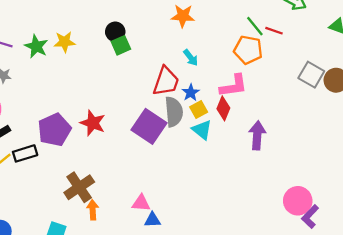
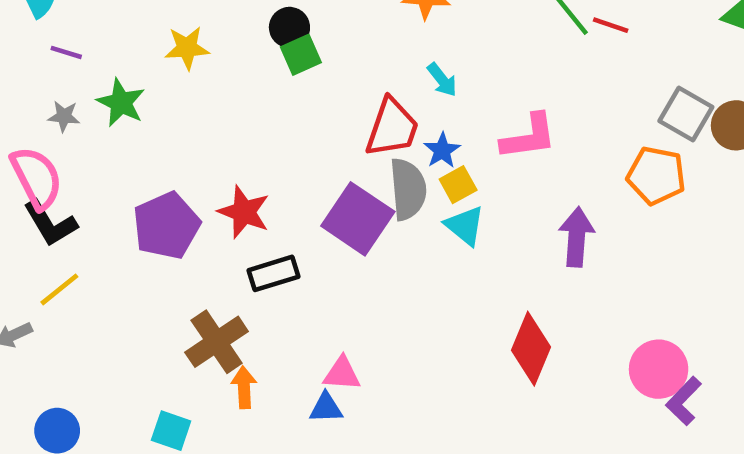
green star: (36, 46) -> (121, 103), moved
orange pentagon: (248, 50) -> (656, 175), moved
red diamond: (223, 108) -> (531, 349), moved, size x1.4
black rectangle: (25, 153) -> (274, 273), moved
blue triangle: (152, 220) -> (326, 408), moved

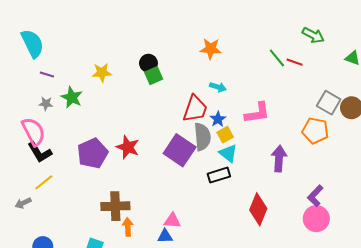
cyan arrow: (442, 80) -> (218, 87), turned -35
black rectangle: (274, 273) -> (219, 175), moved
brown cross: (217, 342) -> (115, 206), turned 32
purple L-shape: (684, 401) -> (315, 196), moved

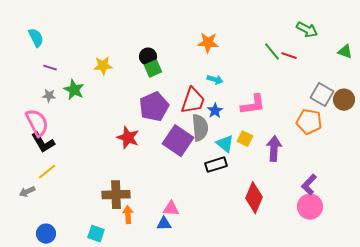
cyan semicircle: (32, 44) -> (36, 38), size x0.7
yellow square: (225, 135) -> (245, 139), moved, turned -35
purple pentagon: (93, 153) -> (154, 107), moved

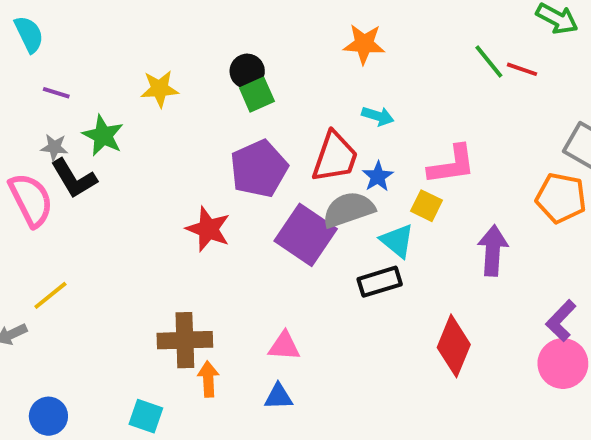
gray semicircle: (200, 128) -> (349, 210), turned -104
yellow square: (245, 139) -> (426, 206), moved
black L-shape: (43, 143) -> (74, 178), moved
pink triangle: (171, 209) -> (284, 346), moved

